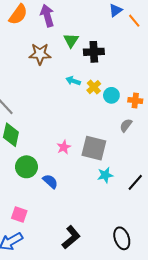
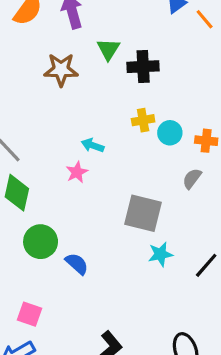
cyan arrow: (73, 81) -> (93, 145), moved
yellow cross: (94, 87) -> (143, 120), turned 32
pink star: (64, 147) -> (77, 172), moved

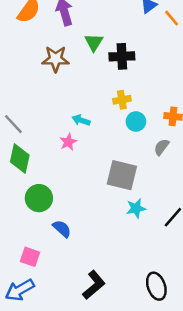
cyan circle: (170, 133) -> (136, 121), moved
blue semicircle: (77, 264) -> (62, 229), moved

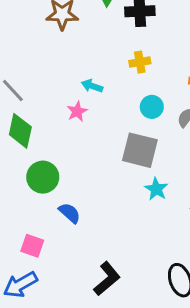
cyan circle: (136, 121) -> (152, 107), moved
cyan star: (136, 208) -> (156, 189), turned -30

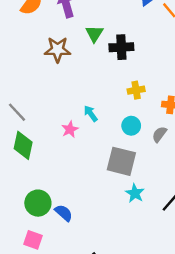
yellow cross: (140, 62) -> (136, 90), moved
cyan arrow: (92, 86) -> (91, 113), moved, turned 35
green circle: (43, 177) -> (38, 203), moved

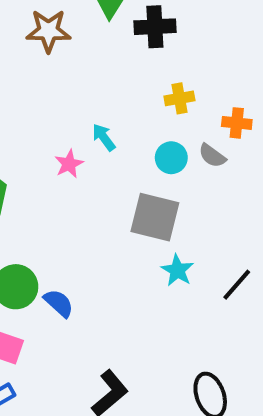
gray semicircle: (159, 134) -> (212, 156), moved, turned -91

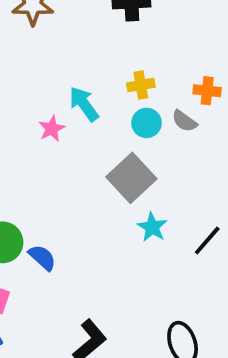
yellow cross: (179, 98) -> (141, 85), moved
cyan arrow: (104, 137) -> (84, 104), size x1.4
gray square: (155, 217) -> (131, 178), turned 33

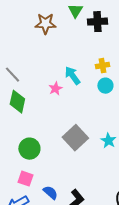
gray square: (131, 178) -> (75, 138), moved
blue semicircle: (42, 258) -> (50, 193), moved

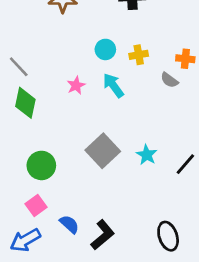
cyan arrow: (72, 76) -> (113, 85), moved
cyan circle: (105, 86) -> (105, 49), moved
pink square: (25, 179) -> (36, 205), turned 35

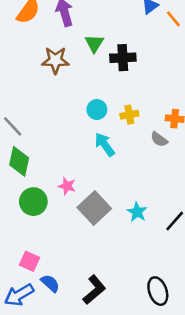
pink star: (76, 85) -> (67, 186), moved, turned -30
green circle: (41, 165) -> (33, 202), moved
pink square: (36, 205) -> (29, 261), turned -30
blue semicircle: (69, 224) -> (50, 283), moved

